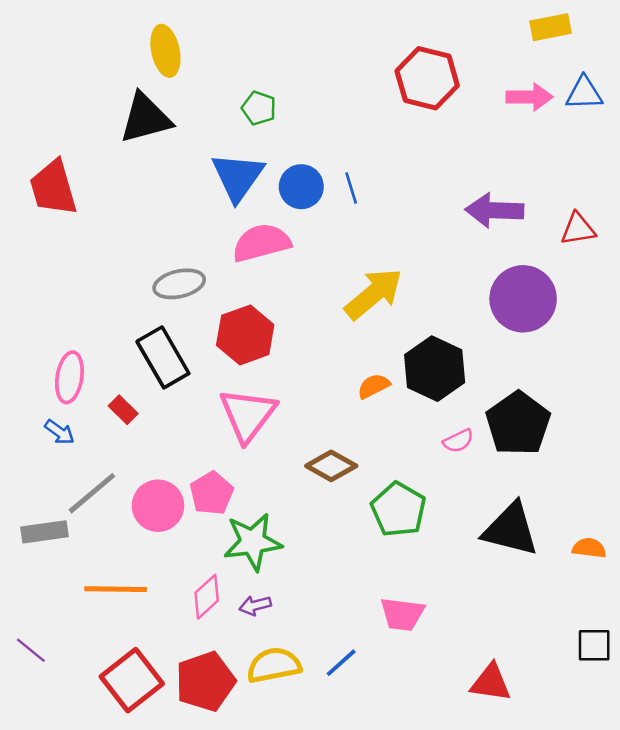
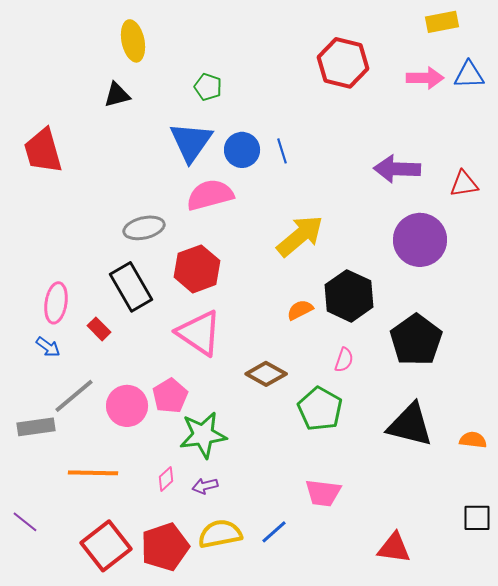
black triangle: (146, 118) -> (117, 95), size x0.6
pink triangle: (248, 415) -> (199, 333), turned -33
pink semicircle: (458, 441) -> (344, 360), moved, turned -45
pink diamond: (207, 597) -> (166, 479), size x0.7

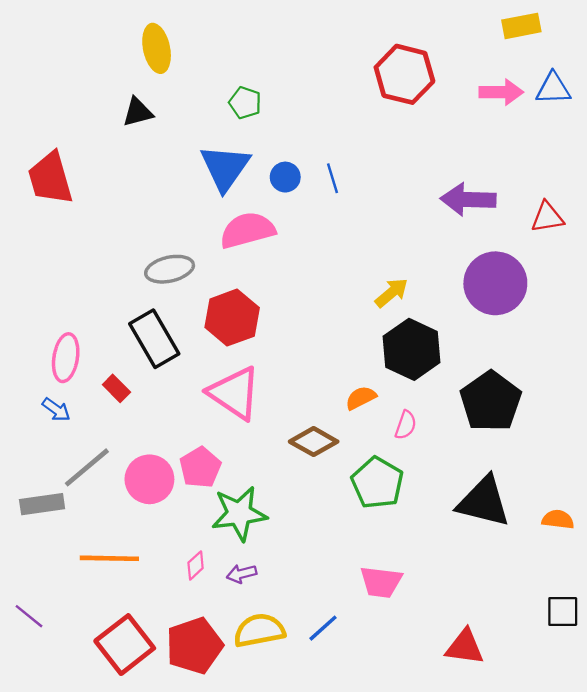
blue circle: (242, 150) -> (285, 177), size x0.7
yellow arrow: (300, 236) -> (391, 293), moved, size x0.6
orange semicircle: (300, 310) -> (361, 398), moved

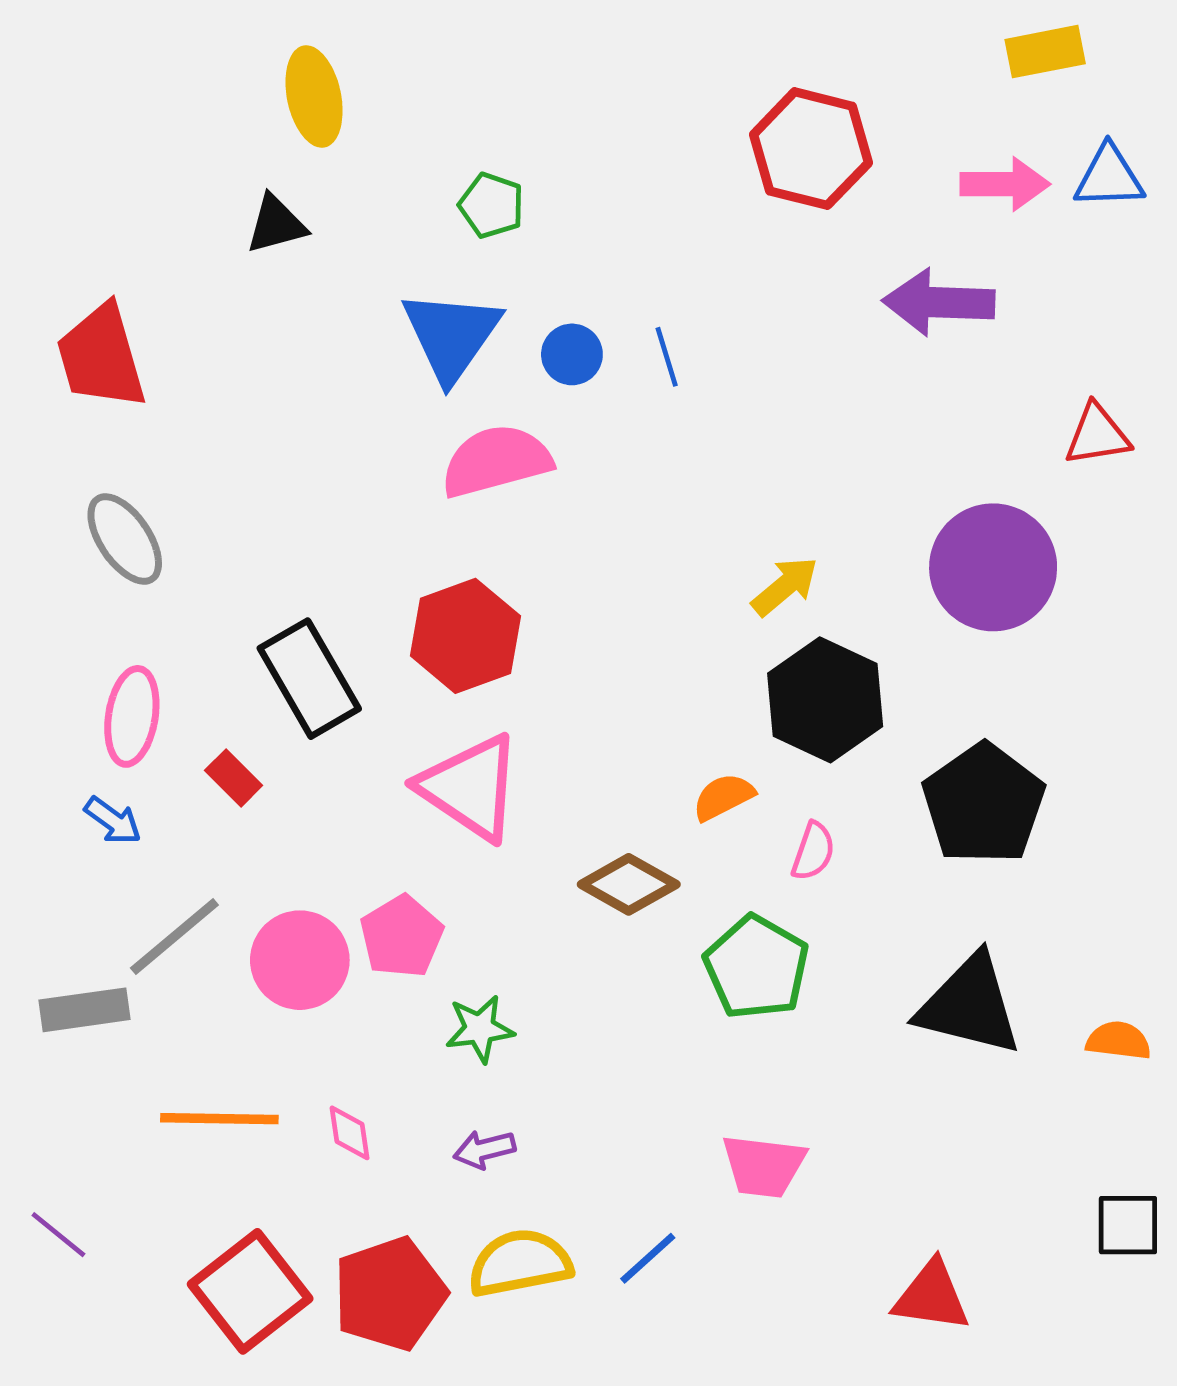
purple arrow: (468, 199) -> (939, 302), moved
gray ellipse: (170, 269) -> (125, 539), moved, turned 69
green star: (239, 514) -> (480, 1029), size x0.6
pink diamond: (196, 565) -> (350, 1133), moved, turned -56

